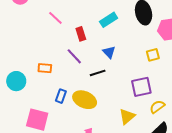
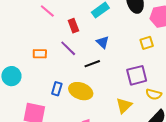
orange rectangle: (45, 68) -> (40, 54), moved
yellow semicircle: (157, 107) -> (154, 94), turned -126

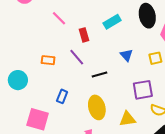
blue triangle: (103, 42) -> (126, 55), moved
yellow ellipse: (81, 91) -> (97, 107), moved, turned 50
yellow triangle: (124, 106) -> (128, 119), turned 30

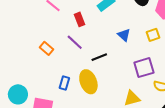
orange rectangle: (48, 60) -> (46, 48), turned 40
cyan circle: (18, 80) -> (18, 94), moved
yellow ellipse: (97, 107) -> (88, 82), moved

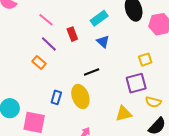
blue triangle: (124, 35) -> (103, 42), moved
yellow square: (153, 35) -> (145, 60), moved
purple line: (75, 42) -> (49, 44), moved

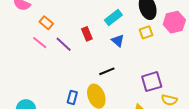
pink line: (46, 20) -> (40, 43), moved
yellow square: (145, 60) -> (146, 32), moved
orange rectangle: (39, 63) -> (46, 23), moved

